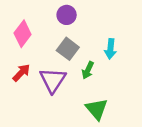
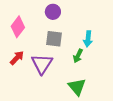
gray square: (68, 49) -> (54, 39), turned -30
green arrow: (88, 70) -> (78, 56), moved

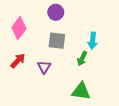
purple triangle: (42, 64) -> (44, 67), size x0.6
green triangle: (77, 87) -> (81, 91), turned -42

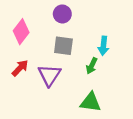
purple triangle: (44, 67) -> (49, 75), size x1.5

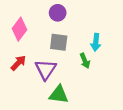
green arrow: (92, 66) -> (85, 61), turned -48
green triangle: (91, 102) -> (59, 95), moved

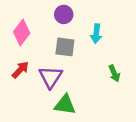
cyan arrow: (96, 42) -> (96, 34), moved
green arrow: (85, 61) -> (114, 73), moved

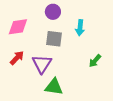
pink diamond: (22, 32) -> (18, 27), turned 45
green arrow: (114, 73) -> (95, 61), turned 64

